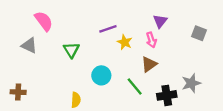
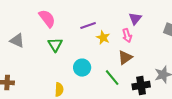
pink semicircle: (44, 21) -> (47, 19), moved

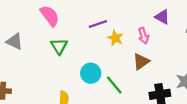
purple triangle: (135, 19) -> (162, 17), moved, turned -40
green line: (112, 78) -> (114, 85), moved

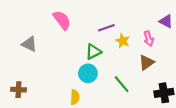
green triangle: (59, 46) -> (93, 52), moved, turned 35
cyan circle: (91, 73) -> (88, 73), moved

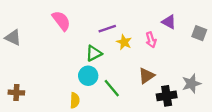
gray triangle: (29, 44) -> (13, 38), moved
brown triangle: (147, 62) -> (146, 76), moved
green line: (122, 84) -> (112, 88), moved

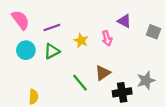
purple line: (107, 29) -> (52, 27), moved
cyan circle: (88, 76) -> (26, 50), moved
green line: (112, 88) -> (80, 83), moved

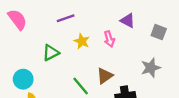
purple line: (52, 27) -> (66, 18), moved
cyan circle: (26, 50) -> (23, 79), moved
gray star: (146, 80) -> (151, 68), moved

